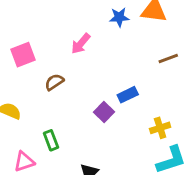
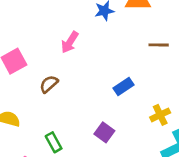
brown line: (168, 58) -> (159, 45), turned 30
purple square: (104, 112) -> (104, 132), moved

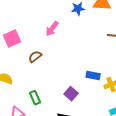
blue rectangle: (123, 86) -> (93, 76), moved, turned 40

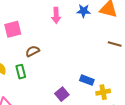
pink arrow: (52, 29) -> (56, 15), moved, turned -49
green rectangle: (35, 98) -> (21, 72), moved

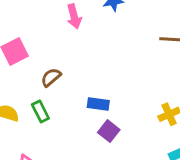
blue rectangle: (87, 80) -> (98, 104), moved

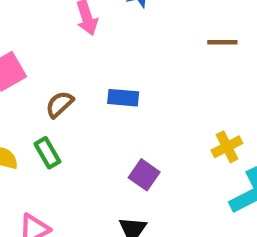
blue rectangle: (98, 104) -> (123, 98), moved

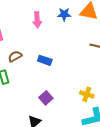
yellow cross: (227, 147) -> (87, 94), turned 32

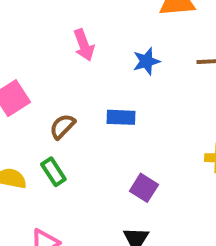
blue star: (64, 14) -> (146, 61), moved

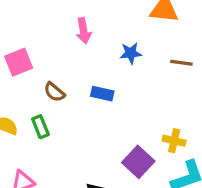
brown semicircle: (62, 126) -> (54, 92), turned -105
purple square: (144, 188) -> (138, 162), moved, size x1.4

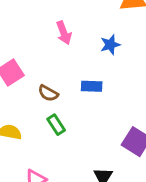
green rectangle: (40, 127) -> (56, 125), moved

